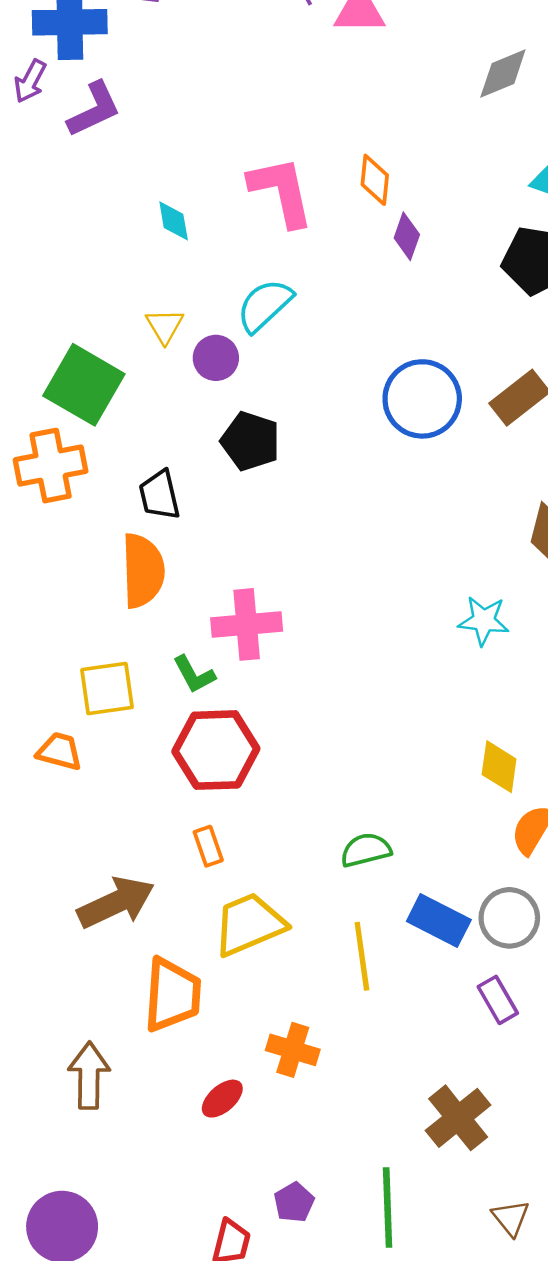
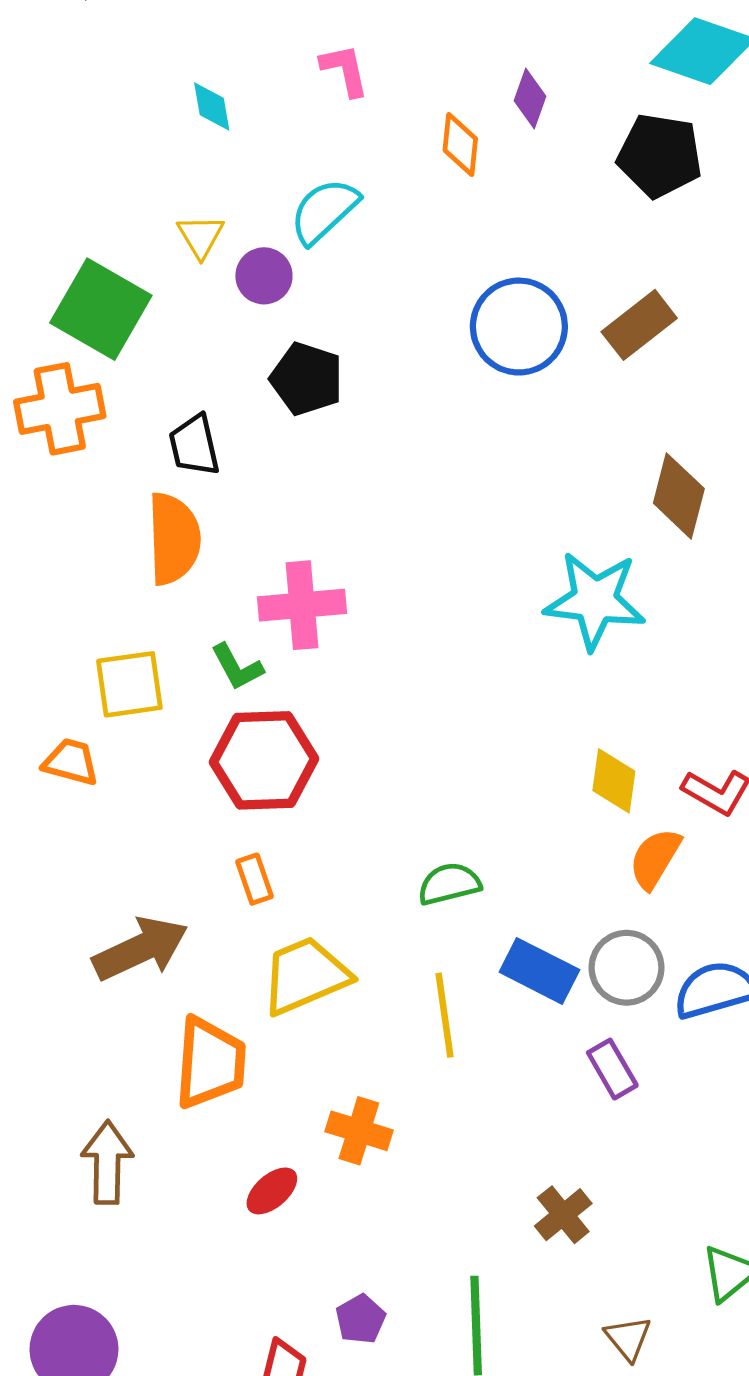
orange diamond: (375, 180) -> (460, 144), moved
pink L-shape: (281, 191) -> (345, 70), size x0.6
purple diamond: (407, 236) -> (530, 99), moved
cyan star: (484, 621) -> (595, 600), size x1.6
brown cross: (458, 1118) -> (563, 1215), size x0.7

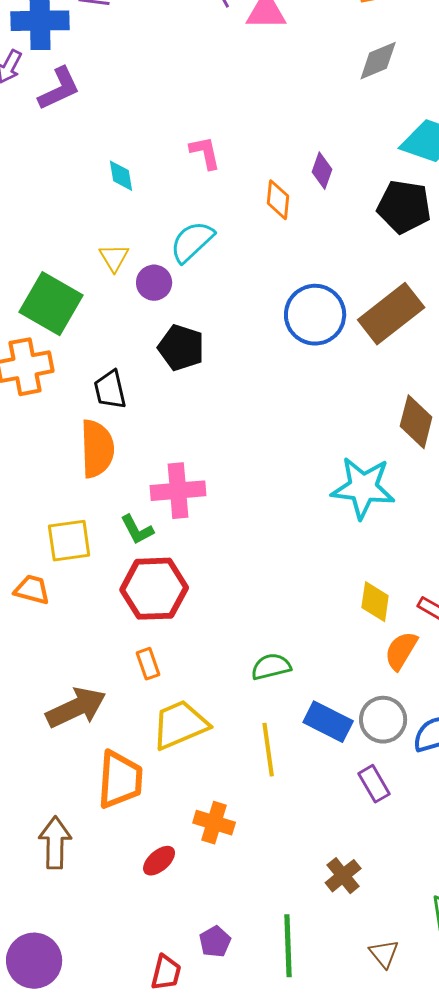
brown rectangle: (639, 325) -> (391, 314), size x1.4

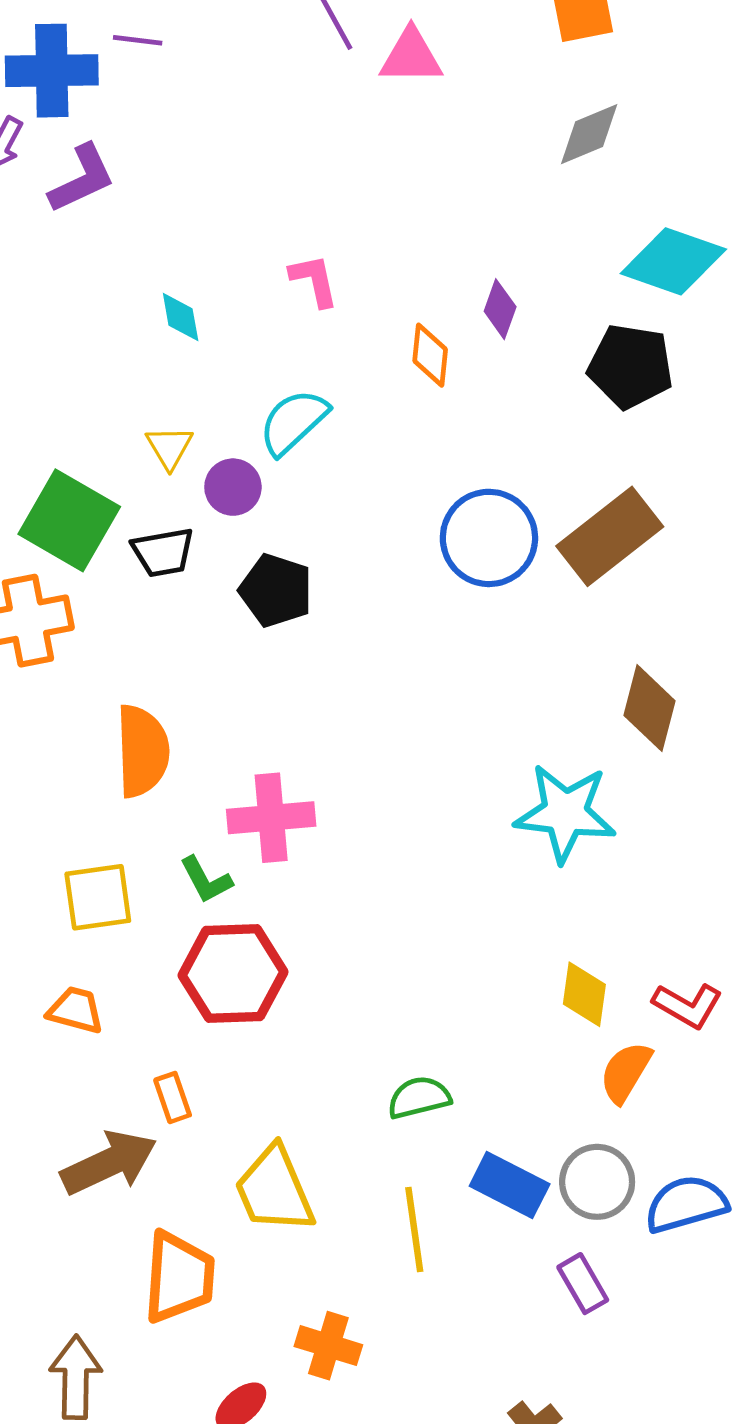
black trapezoid: (110, 390) -> (163, 552), moved, turned -87
orange trapezoid: (32, 590) -> (76, 1010), moved
orange rectangle: (148, 664) -> (173, 1098), moved
yellow trapezoid: (180, 725) -> (274, 1190), turned -90

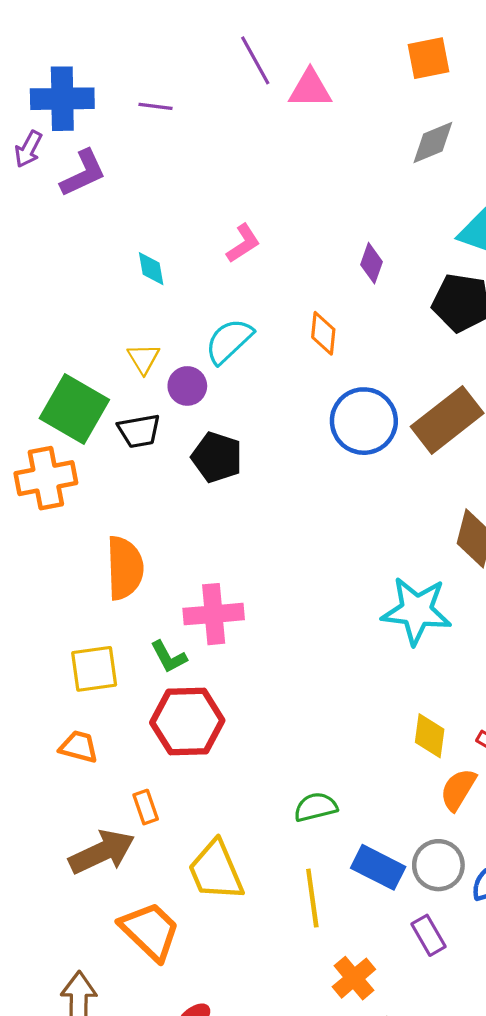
purple line: (138, 40) -> (155, 106), moved
pink L-shape: (314, 280) -> (243, 243), turned 69
orange diamond: (430, 355) -> (323, 333), moved
orange trapezoid: (179, 1277) -> (150, 931), turned -50
orange cross: (328, 1346) -> (354, 978), moved, turned 33

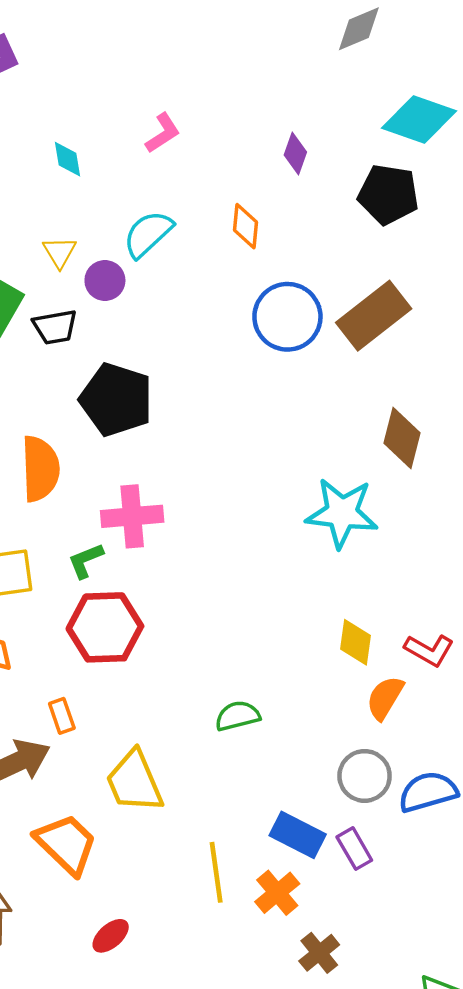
black pentagon: (217, 457) -> (116, 400), moved, size x1.4
green L-shape: (169, 657) -> (86, 561), turned 96
blue rectangle: (378, 867) -> (298, 835), moved
yellow line: (312, 898) -> (216, 872), moved

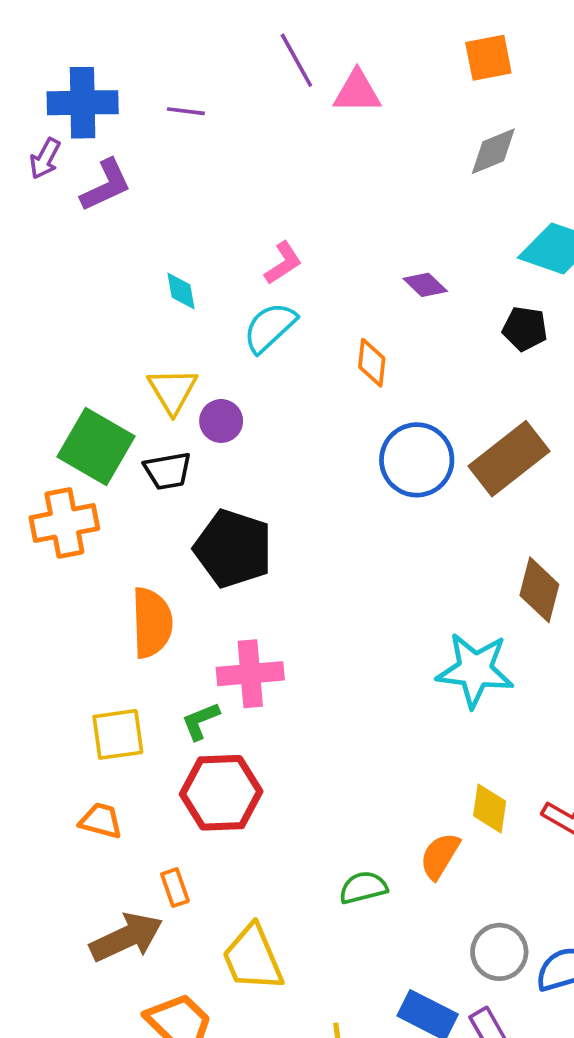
purple diamond: (295, 153) -> (425, 285), turned -66
black pentagon: (388, 194) -> (525, 329), size x0.7
cyan semicircle: (148, 234) -> (270, 327), moved
yellow triangle: (60, 252) -> (173, 391), size x1.4
orange semicircle: (385, 698) -> (440, 856), moved

